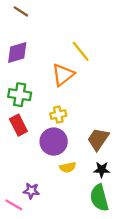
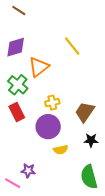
orange triangle: (63, 75) -> (39, 67), moved
green cross: (20, 95) -> (18, 85), turned 30
brown trapezoid: (98, 139) -> (85, 112), moved
black star: (102, 170) -> (91, 140), moved

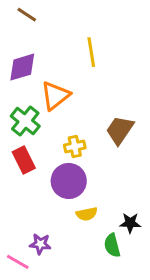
yellow line: (72, 46) -> (91, 52), moved, turned 30
brown trapezoid: (85, 112) -> (120, 130), moved
black star: (91, 140) -> (130, 223), moved
green semicircle: (89, 177) -> (112, 245), moved, size x0.7

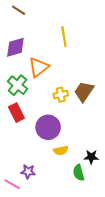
yellow cross: (75, 147) -> (61, 95), moved

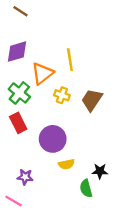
yellow line: (64, 37) -> (70, 60), moved
yellow cross: (61, 95) -> (62, 95), moved, turned 32
purple star: (28, 172) -> (25, 177), moved

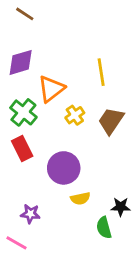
yellow line: (70, 60) -> (101, 72), moved
yellow cross: (62, 95) -> (75, 115), turned 35

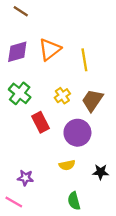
orange triangle: (51, 89) -> (50, 49), moved
red rectangle: (22, 149) -> (40, 122), moved
purple circle: (64, 168) -> (77, 133), moved
green semicircle: (104, 228) -> (74, 201), moved

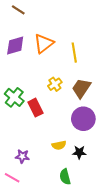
green cross: (20, 93) -> (14, 97), moved
purple circle: (77, 133) -> (83, 119), moved
black star: (101, 172) -> (79, 152), moved

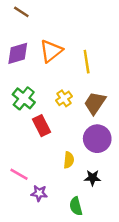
green cross: (14, 97) -> (24, 98), moved
yellow semicircle: (59, 145) -> (69, 160), moved, turned -72
purple star: (22, 156) -> (39, 193), moved
pink line: (12, 178) -> (19, 174), moved

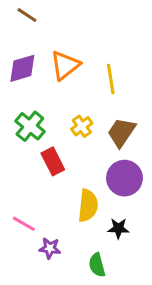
yellow semicircle: (69, 160) -> (88, 206), size x1.5

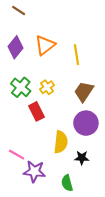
purple diamond: (22, 68) -> (15, 47), turned -35
yellow cross: (82, 126) -> (47, 87), moved
purple star: (50, 248) -> (34, 171), size x1.5

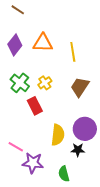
orange triangle: (45, 45) -> (43, 43), turned 40
purple circle: (86, 123) -> (85, 129), moved

